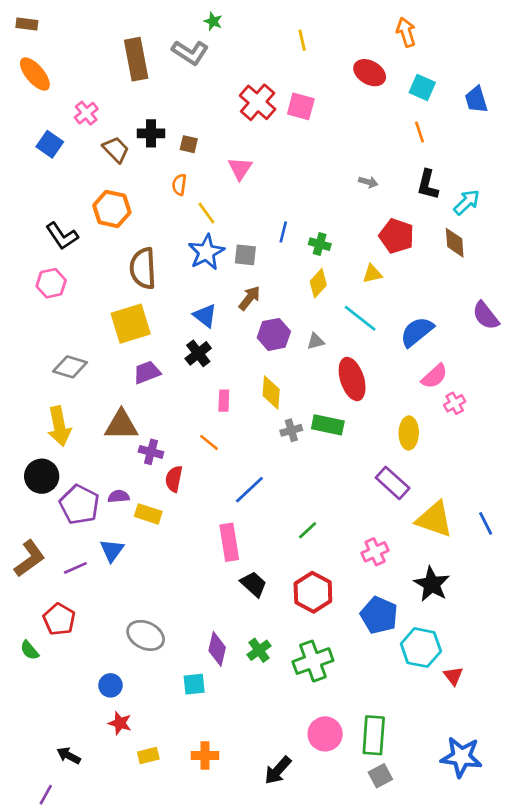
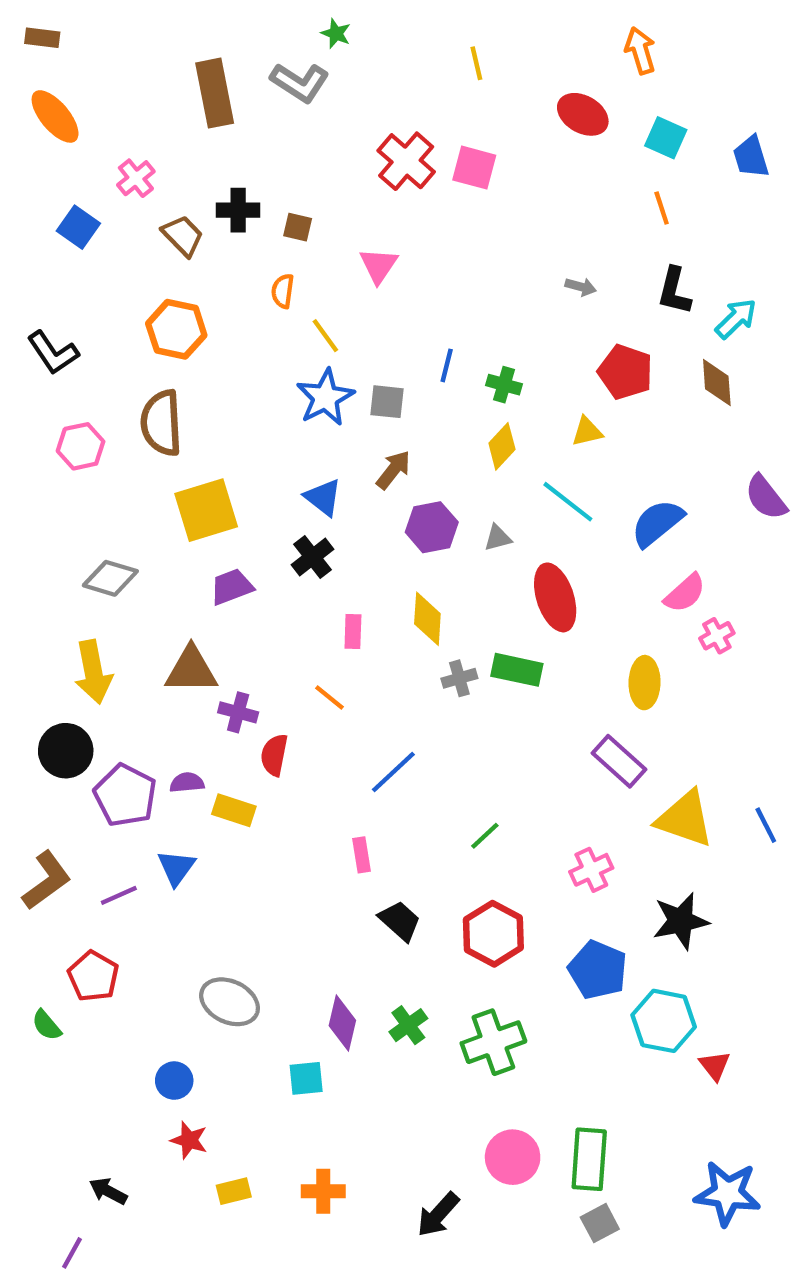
black L-shape: (62, 236) -> (53, 353), moved
brown semicircle: (143, 268) -> (161, 423), moved
pink rectangle: (229, 542) -> (361, 855), size x0.6
black star: (432, 584) -> (681, 921), turned 30

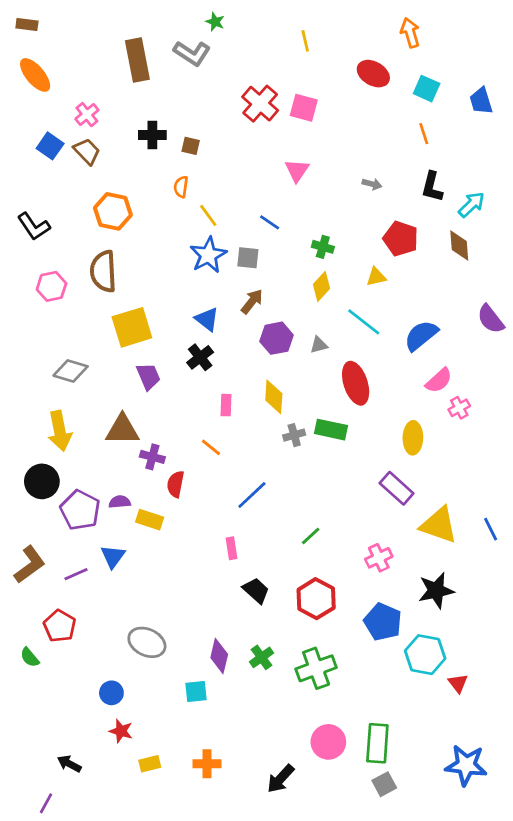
brown trapezoid: (183, 236) -> (87, 151), moved
pink triangle: (378, 265) -> (297, 170), moved
blue line: (447, 365) -> (270, 222), moved, turned -70
purple trapezoid: (232, 587) -> (148, 376), turned 88

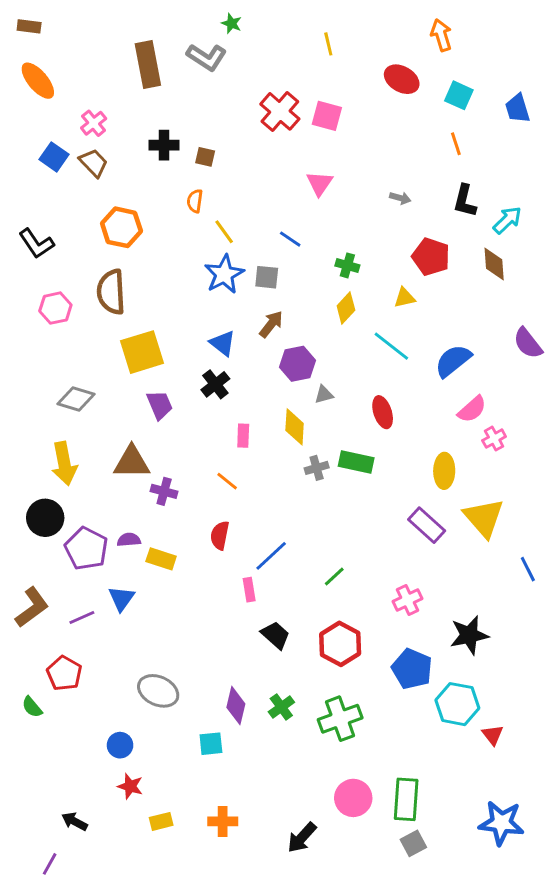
gray triangle: (319, 345) -> (324, 395), moved
red ellipse: (356, 383) -> (383, 412), size x0.7
red semicircle: (176, 484) -> (220, 535), moved
blue line: (252, 495) -> (271, 556), moved
yellow triangle: (439, 525) -> (484, 518), moved, turned 30

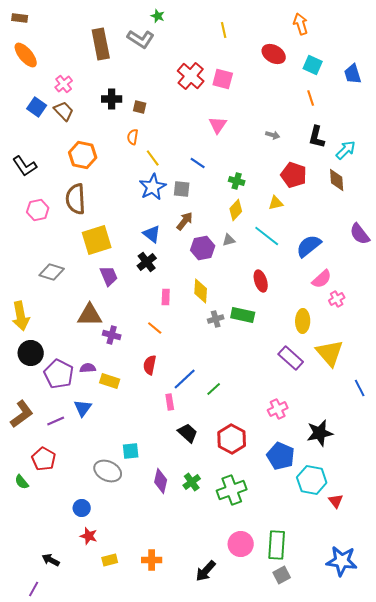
gray triangle: (324, 395) -> (229, 240), moved
yellow arrow: (64, 464) -> (21, 316), moved
green line: (334, 576) -> (214, 389), moved
cyan square: (211, 744) -> (131, 451), moved

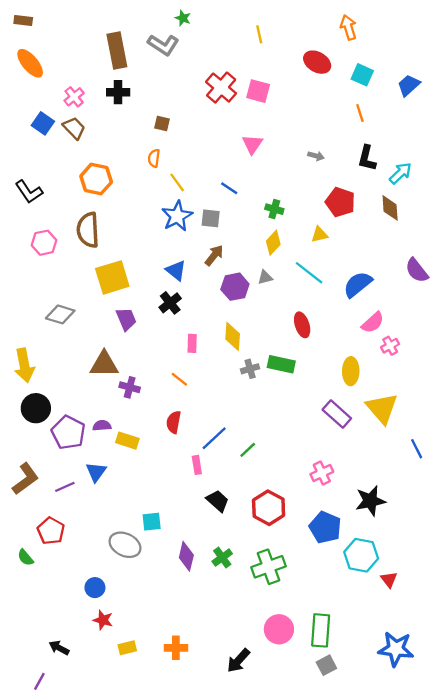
blue trapezoid: (353, 74) -> (409, 85), turned 65
black cross: (112, 99) -> (118, 92), moved

